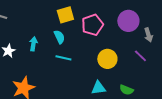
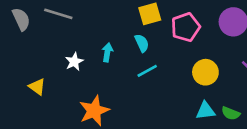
cyan line: (63, 58) -> (147, 71), turned -42
cyan triangle: (98, 88) -> (205, 111), moved

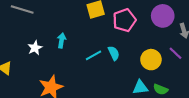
cyan semicircle: (142, 43) -> (114, 53), moved
yellow circle: (205, 72) -> (151, 60), moved

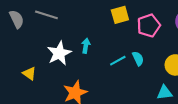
white star: (35, 48) -> (59, 53), size x1.6

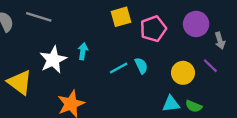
yellow triangle: (29, 73) -> (20, 82), size x1.6

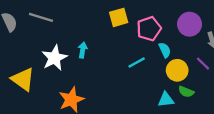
cyan semicircle: (141, 66) -> (165, 50), moved
cyan line: (119, 68) -> (137, 62), moved
green semicircle: (194, 106) -> (186, 92), moved

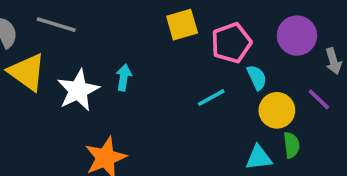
yellow triangle: (23, 79) -> (27, 72), moved
green semicircle: (186, 92) -> (291, 145), turned -119

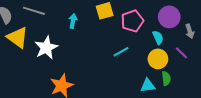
cyan arrow: (124, 78) -> (73, 21), moved
cyan semicircle: (257, 78) -> (158, 37), moved

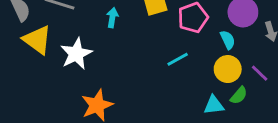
purple line: (182, 53) -> (260, 73), moved
green semicircle: (166, 78) -> (239, 95), turned 48

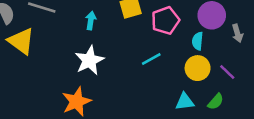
cyan semicircle: (228, 40) -> (198, 41), turned -150
white star: (76, 54) -> (89, 60), moved
green semicircle: (239, 95) -> (216, 102), moved

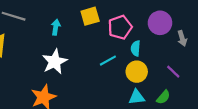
cyan semicircle: (198, 41) -> (136, 48), moved
yellow circle: (198, 68) -> (137, 72), moved

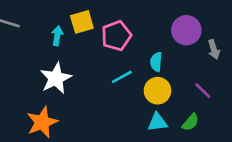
yellow square: (90, 16) -> (82, 22), moved
pink pentagon: (120, 27) -> (116, 36), moved

